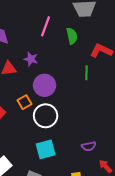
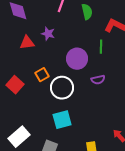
purple circle: (44, 85) -> (77, 59), moved
purple semicircle: (89, 146) -> (98, 80), moved

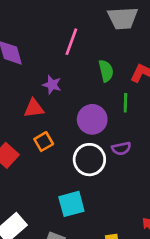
green semicircle: (87, 12) -> (106, 71), moved
red triangle: (27, 43) -> (34, 108), moved
white circle: (62, 88) -> (89, 160), moved

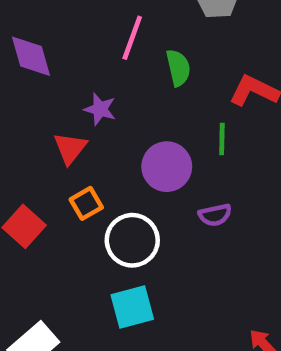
green semicircle: (106, 71) -> (178, 68), moved
red triangle: (34, 108) -> (70, 148), turned -45
white circle: (89, 160) -> (132, 240), moved

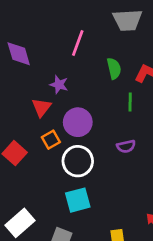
green semicircle: (178, 68) -> (114, 68), moved
purple circle: (167, 167) -> (78, 122), moved

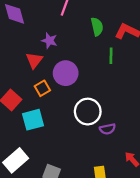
purple semicircle: (126, 146) -> (107, 129), moved
white circle: (78, 161) -> (88, 112), moved
cyan square: (78, 200) -> (33, 120), moved

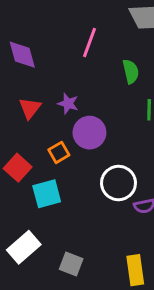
purple star: (49, 41) -> (68, 104), moved
red triangle: (34, 60) -> (30, 108), moved

